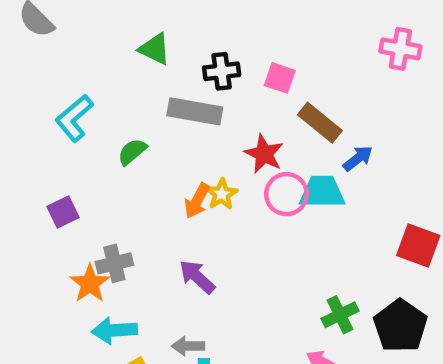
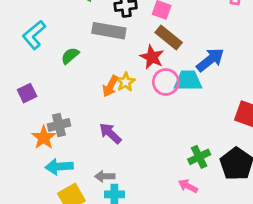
brown rectangle: (320, 123) -> (169, 38), moved
blue arrow: (358, 158) -> (210, 60), size x1.5

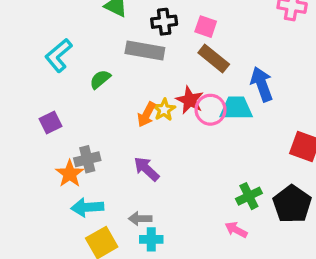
red star: (152, 57) -> (190, 100), moved
blue arrow: (210, 60) -> (262, 84), turned -72

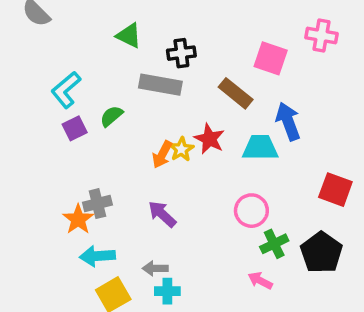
pink square: (206, 27) -> (271, 58), moved, size x1.4
pink circle: (210, 110) -> (251, 211), moved
purple square: (50, 123) -> (75, 128), moved

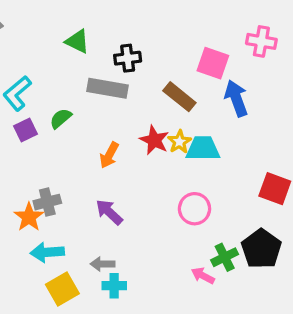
blue arrow: (288, 121) -> (236, 98), moved
yellow star: (181, 149) -> (179, 142), moved
green cross: (274, 244) -> (225, 257), moved

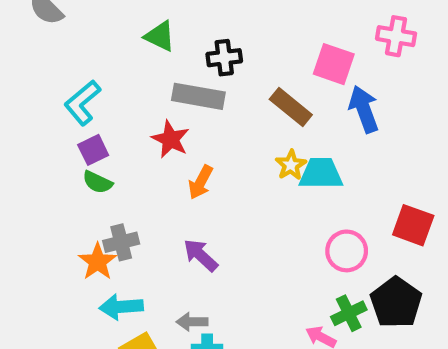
green semicircle: (61, 118) -> (98, 182), moved, turned -115
red star: (154, 140) -> (171, 139), moved
pink circle: (194, 209) -> (347, 251), moved

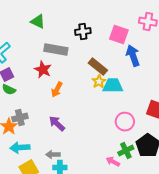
black cross: (224, 58) -> (83, 32), moved
brown rectangle: (291, 107) -> (98, 67), moved

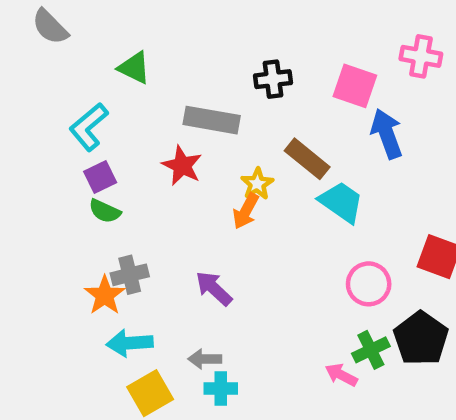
green triangle: (38, 22) -> (134, 68), moved
yellow star: (99, 82) -> (257, 184), moved
cyan trapezoid: (113, 86) -> (341, 202), turned 35
orange arrow: (57, 90) -> (246, 211), moved

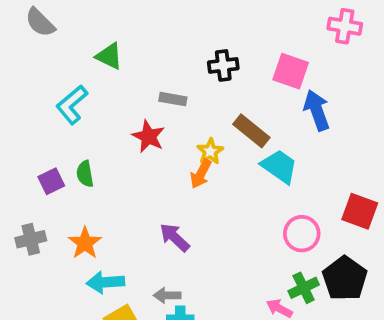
pink cross: (421, 56) -> (345, 26), moved
gray rectangle: (212, 120) -> (173, 99), size x0.6
purple square: (100, 177) -> (51, 181), moved
green semicircle: (105, 211) -> (85, 174), turned 55
gray cross: (130, 275) -> (31, 239), moved

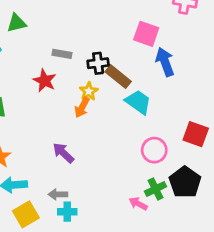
green triangle: (109, 56) -> (16, 23), turned -40
black cross: (223, 65) -> (98, 63), moved

